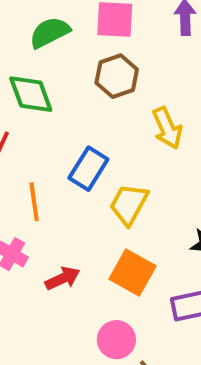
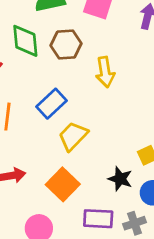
brown hexagon: (117, 76) -> (66, 44), moved
yellow arrow: (167, 128) -> (105, 72), moved

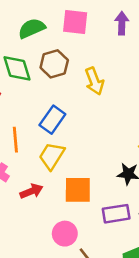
yellow trapezoid: (73, 136) -> (52, 156), moved
orange square: (63, 184) -> (78, 190), turned -32

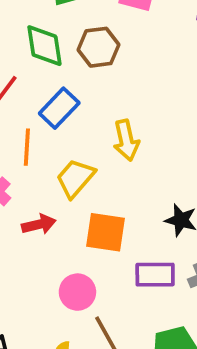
yellow arrow: (94, 81) -> (126, 140), moved
blue rectangle: (52, 120) -> (59, 108), moved

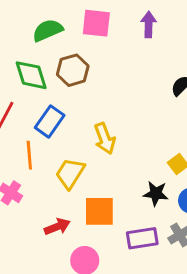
red arrow: (39, 224) -> (57, 227), moved

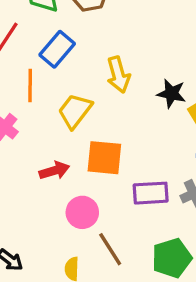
black star: (156, 193) -> (171, 93), moved

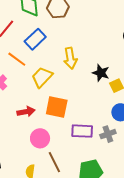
orange line: (30, 86) -> (17, 59), turned -60

